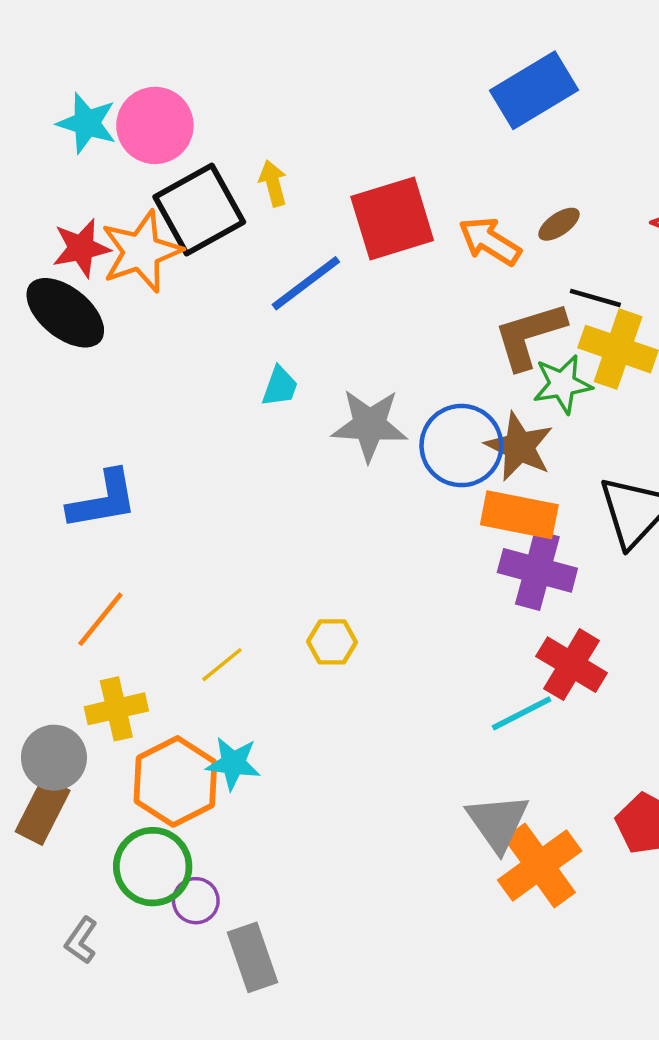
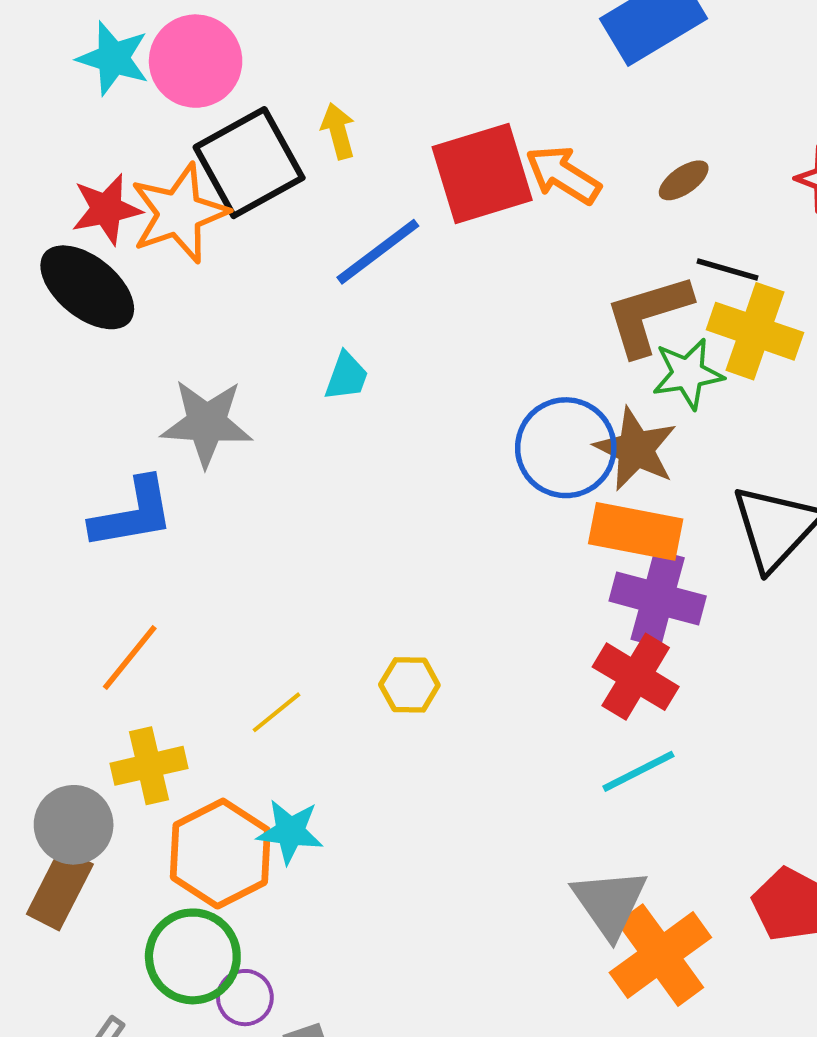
orange arrow: (490, 241) -> (563, 175), moved
gray star: (369, 425) -> (207, 423), moved
red cross: (571, 665) -> (636, 677), moved

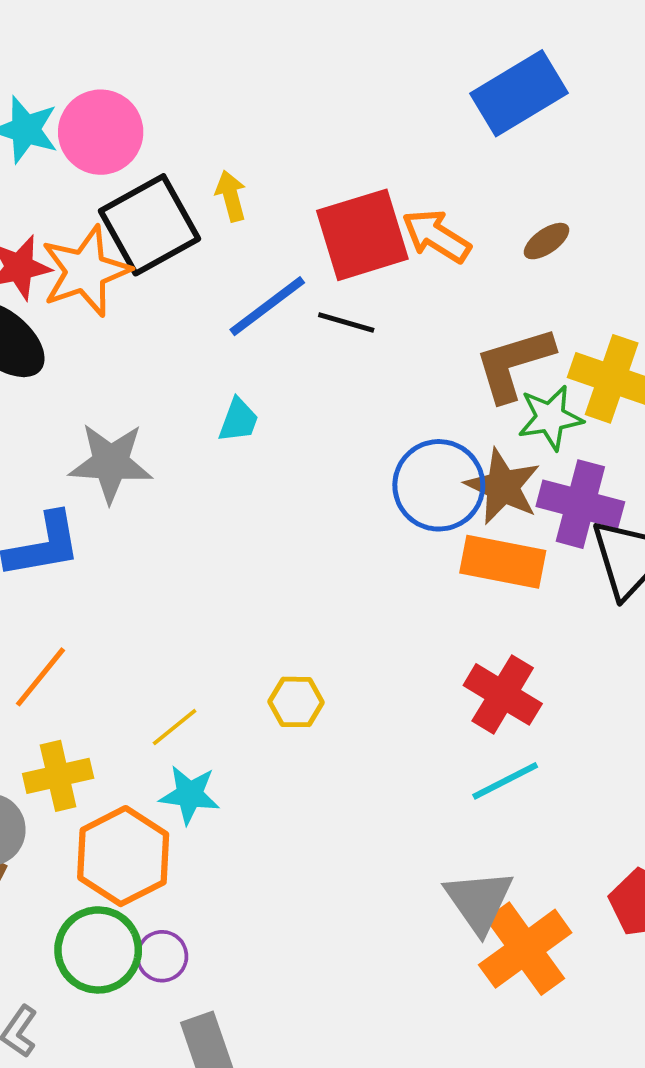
black line: (728, 269) -> (346, 322), moved
purple cross: (658, 599) -> (580, 504), moved
cyan star: (290, 832) -> (190, 795), moved
purple circle: (245, 998) -> (162, 956), moved

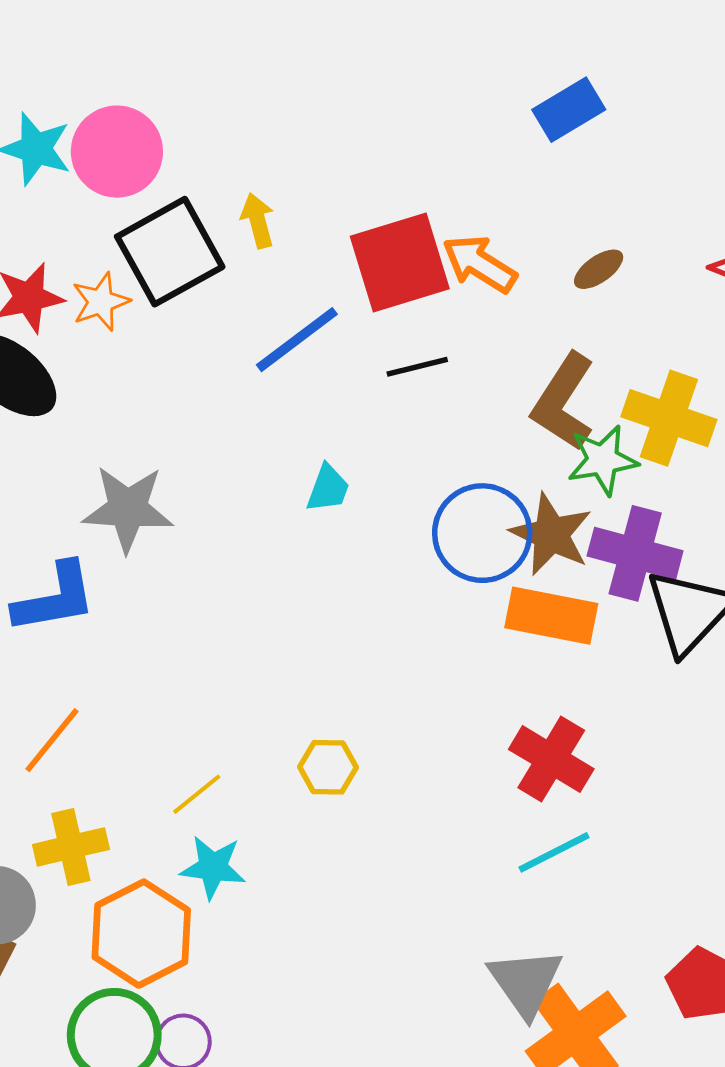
blue rectangle: (519, 93) -> (569, 110), size x0.7
orange star: (86, 271) -> (101, 302), size x0.6
black line: (346, 322) -> (417, 367), moved, turned -30
brown L-shape: (514, 364) -> (563, 402), turned -40
cyan trapezoid: (238, 420) -> (328, 488), moved

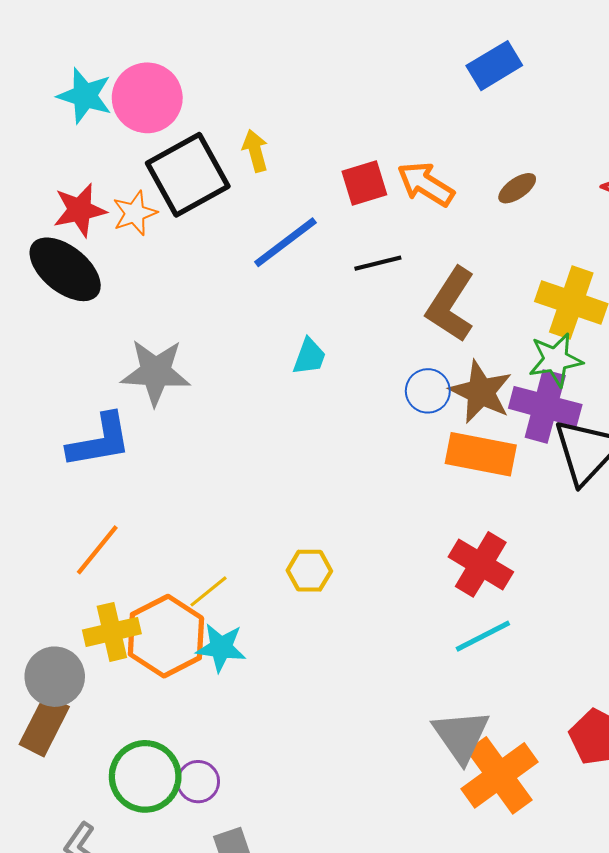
red square: (400, 262) -> (364, 183), size x0.6
brown L-shape: (563, 402) -> (451, 305), moved
green star: (603, 460) -> (556, 360), moved
blue circle: (482, 533) -> (428, 391), size x0.6
orange hexagon: (141, 934) -> (166, 636), moved

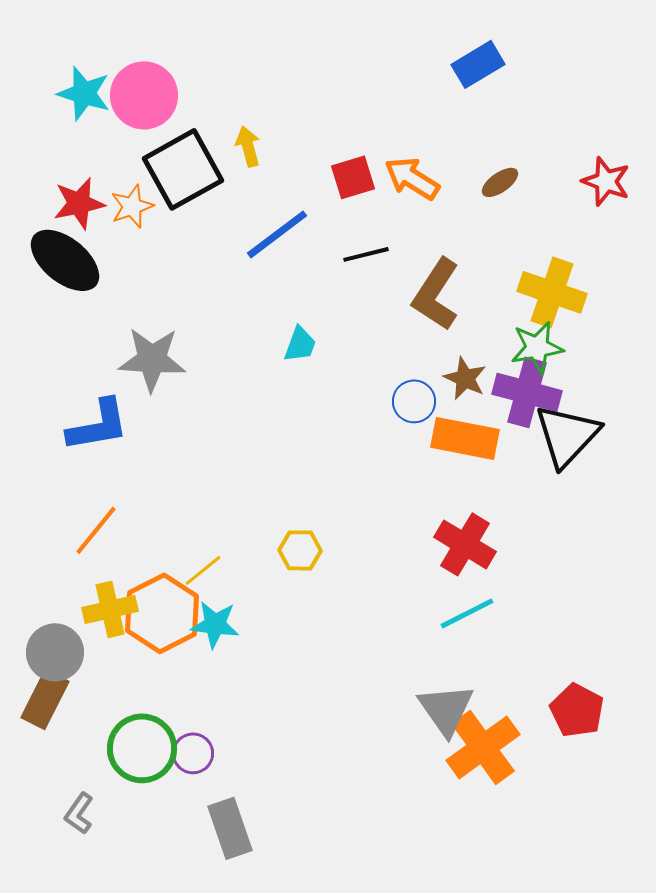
blue circle: (428, 391) -> (414, 401), moved
brown star: (481, 392) -> (465, 378), size x0.7

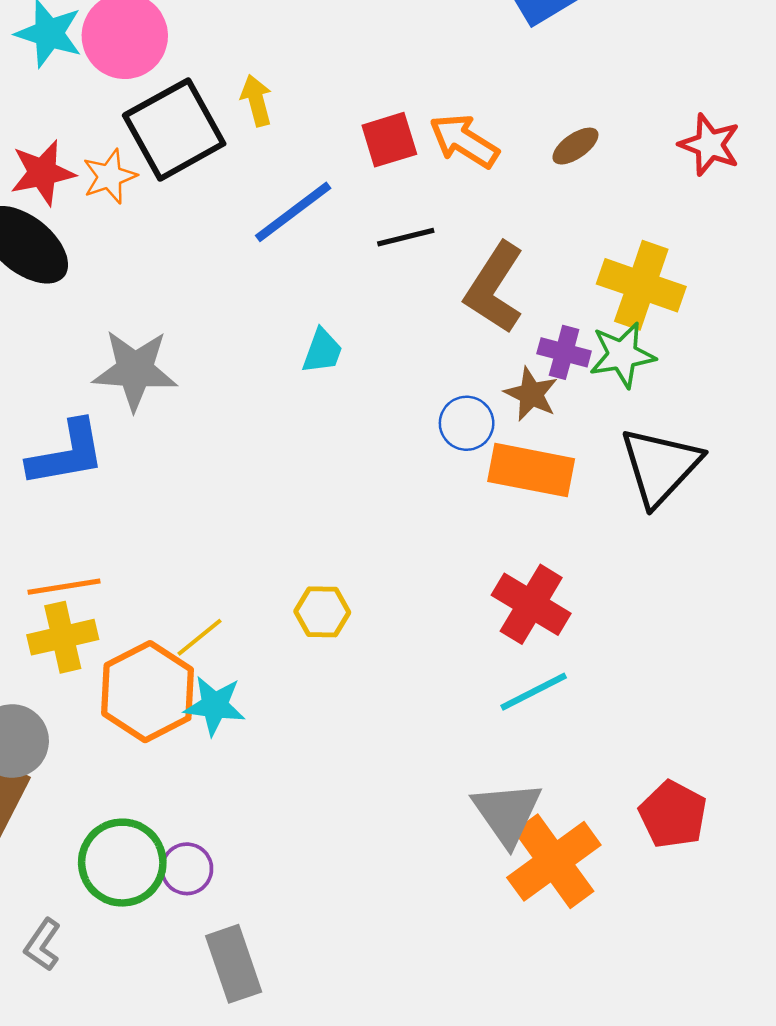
purple cross: (527, 392) -> (564, 352), moved, size x0.6
orange line: (96, 530) -> (64, 587), turned 42
yellow cross: (110, 609) -> (63, 637), moved

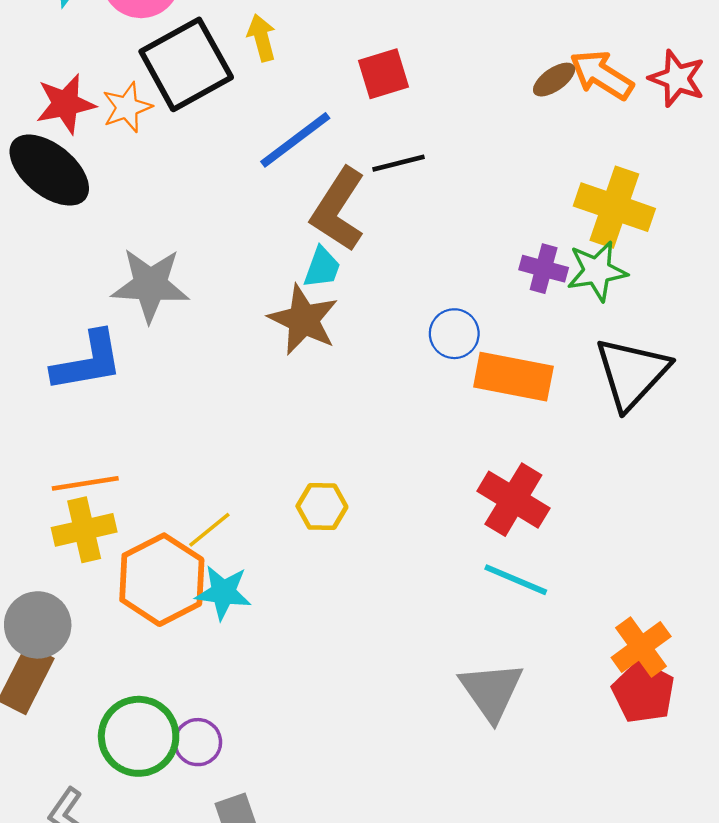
orange arrow: (464, 141) -> (602, 75), moved
brown L-shape: (494, 288) -> (338, 209), moved
brown star: (531, 394) -> (303, 320), moved, size x1.4
cyan line: (534, 692) -> (516, 580), turned 50
orange cross: (554, 861) -> (641, 647), moved, size x0.7

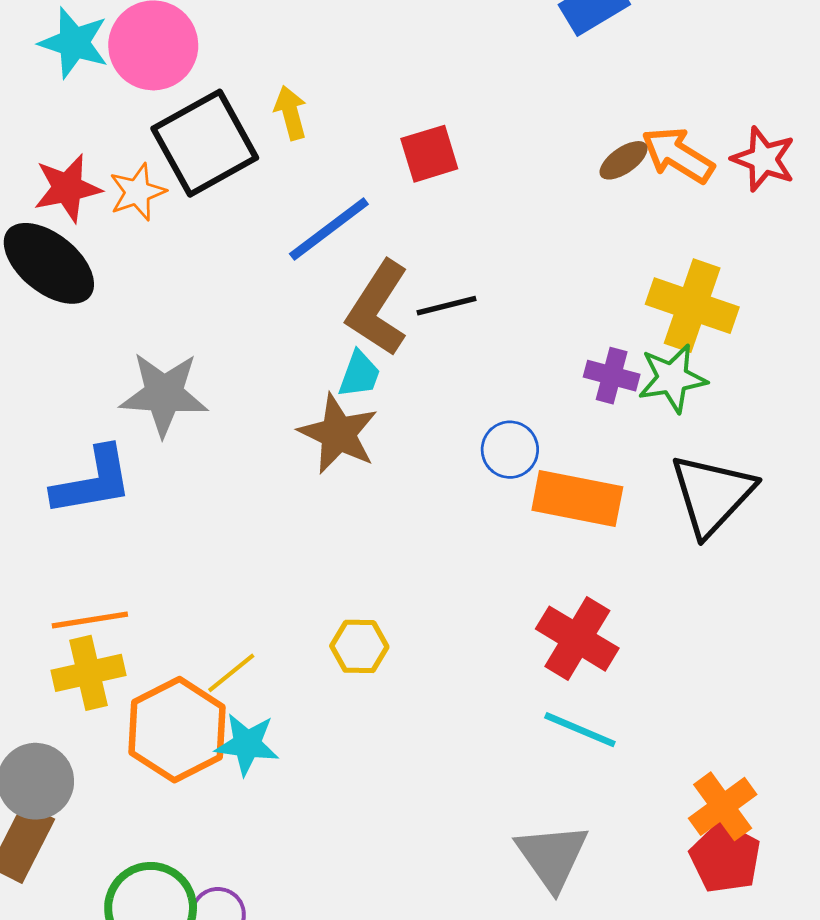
black line: (399, 163) -> (447, 306), moved

